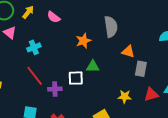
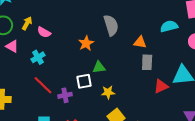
pink semicircle: (54, 17) -> (44, 32), moved
orange triangle: (128, 52) -> (140, 42), moved
yellow star: (125, 97) -> (108, 92), moved

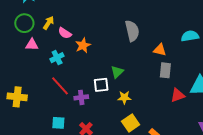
orange star: (86, 43) -> (83, 45), moved
pink triangle: (12, 46) -> (32, 45), turned -32
green triangle: (99, 67) -> (117, 72), turned -40

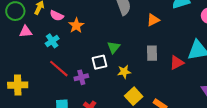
orange triangle: (160, 50) -> (153, 20), turned -32
gray rectangle: (165, 70) -> (152, 53), moved

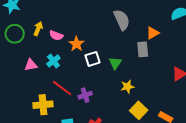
pink triangle: (26, 32) -> (31, 65), moved
gray rectangle: (152, 53) -> (143, 49), moved
white square: (99, 62) -> (93, 59), moved
yellow cross: (18, 85) -> (43, 105), moved

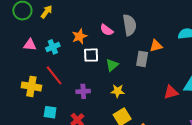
pink semicircle: (56, 35) -> (107, 30), moved
purple cross: (85, 95) -> (83, 91), moved

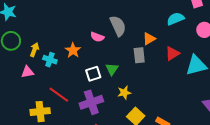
yellow arrow: (47, 12) -> (34, 50), moved
cyan cross: (53, 47) -> (50, 60), moved, turned -32
white square: (91, 55) -> (93, 74), moved
purple cross: (83, 91) -> (91, 102), size x1.6
red triangle: (171, 92) -> (172, 54), moved

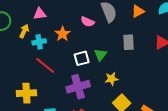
orange triangle: (149, 39) -> (138, 11), moved
cyan cross: (50, 60) -> (39, 42), turned -32
pink triangle: (27, 72) -> (40, 14), moved
red line: (59, 95) -> (45, 65), moved

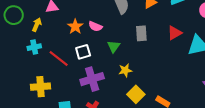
pink semicircle: (88, 22) -> (95, 26), moved
cyan cross: (39, 42) -> (34, 47), moved
white square: (82, 58) -> (83, 52), moved

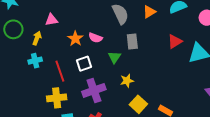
gray rectangle: (141, 33) -> (132, 42), moved
red line: (59, 58) -> (60, 71), turned 35
yellow cross: (41, 87) -> (57, 98), moved

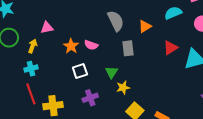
orange triangle: (149, 12) -> (145, 26), moved
green triangle: (114, 57) -> (112, 72), moved
red line: (60, 71) -> (31, 94), moved
purple cross: (94, 90) -> (90, 98), size x0.7

